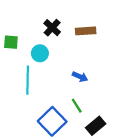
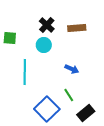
cyan circle: (40, 53) -> (44, 45), moved

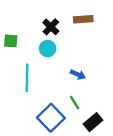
brown rectangle: (77, 28) -> (83, 19), moved

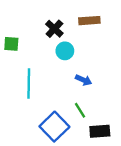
cyan circle: (48, 49) -> (65, 51), moved
black rectangle: (93, 122) -> (100, 131), turned 36

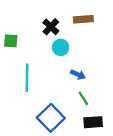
green line: (80, 110) -> (83, 98), moved

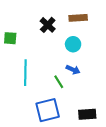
cyan circle: (61, 47) -> (73, 44), moved
green line: (83, 98) -> (59, 82), moved
blue square: (51, 118) -> (48, 110), turned 30

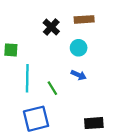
green square: (10, 38) -> (11, 50), moved
green line: (59, 82) -> (52, 88), moved
blue square: (48, 110) -> (36, 119), moved

